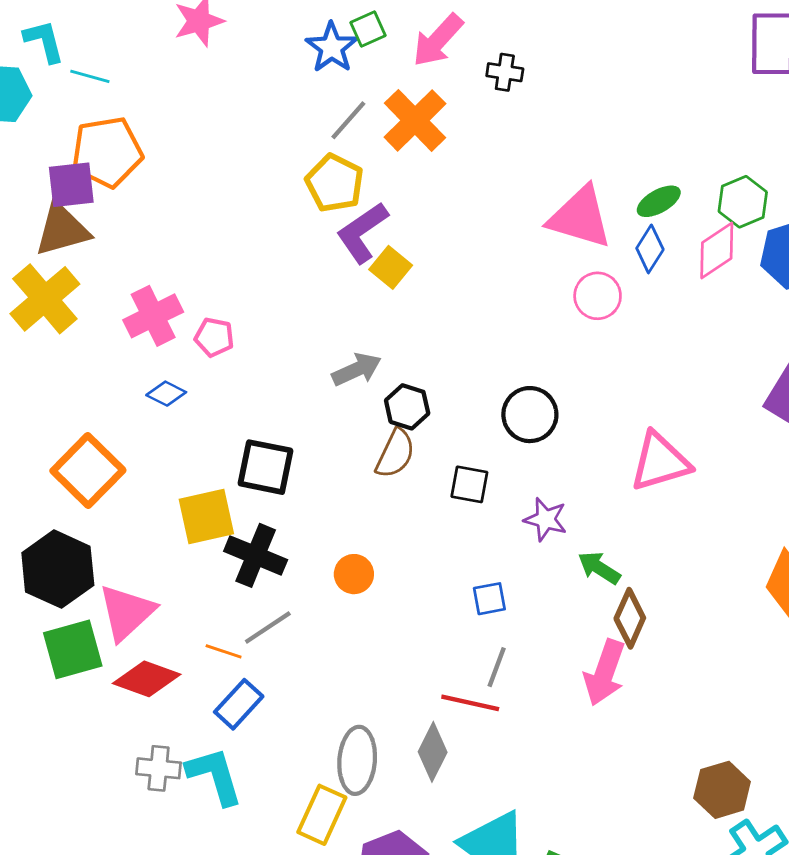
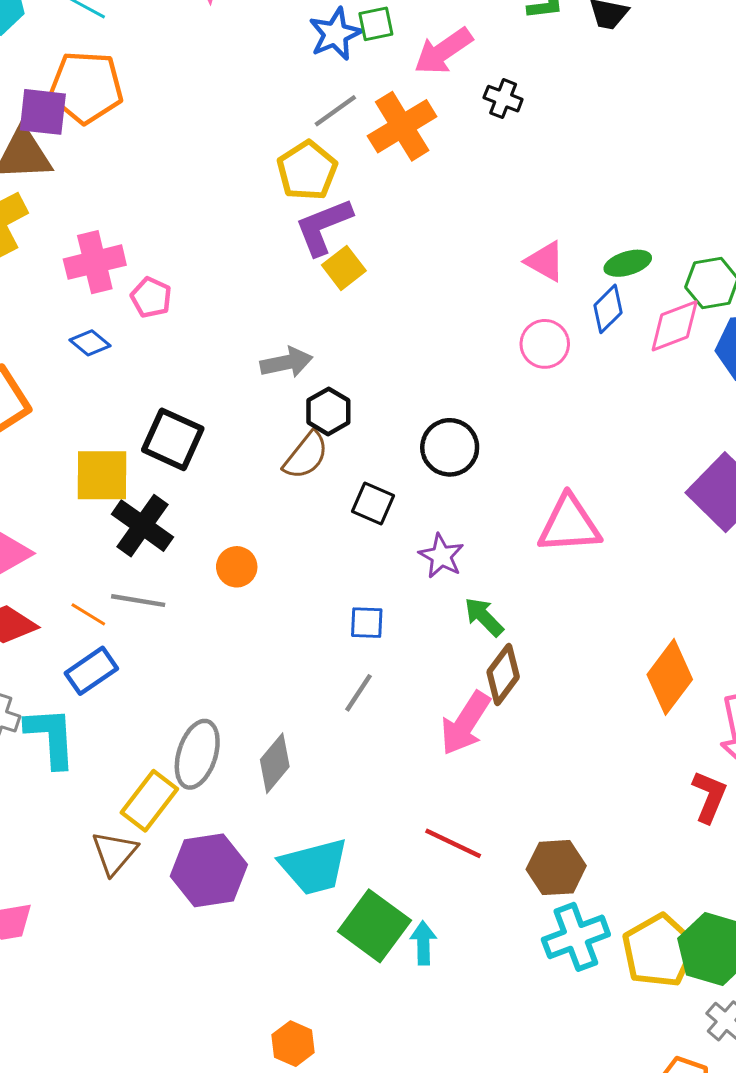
pink triangle: (580, 217) -> (545, 261), size x0.6
gray line: (268, 627) -> (138, 601), turned 30
red line: (470, 703) -> (453, 843), moved

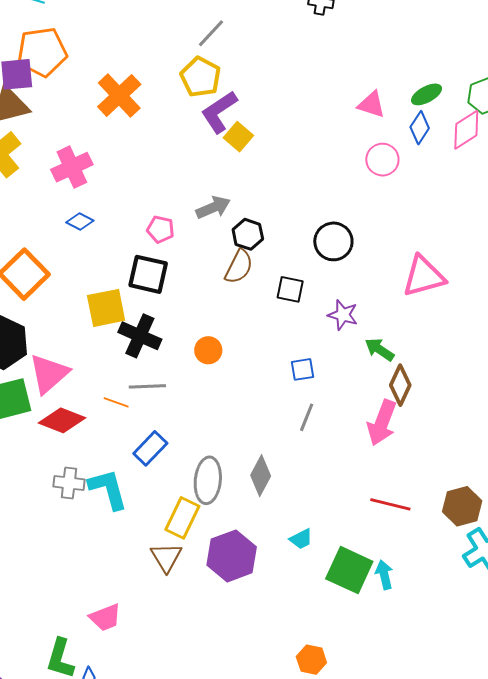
orange cross: (402, 126) -> (119, 96), moved
pink pentagon: (151, 297) -> (161, 229), moved
blue rectangle: (91, 671) -> (150, 448), moved
cyan trapezoid: (314, 867) -> (301, 539), size x0.5

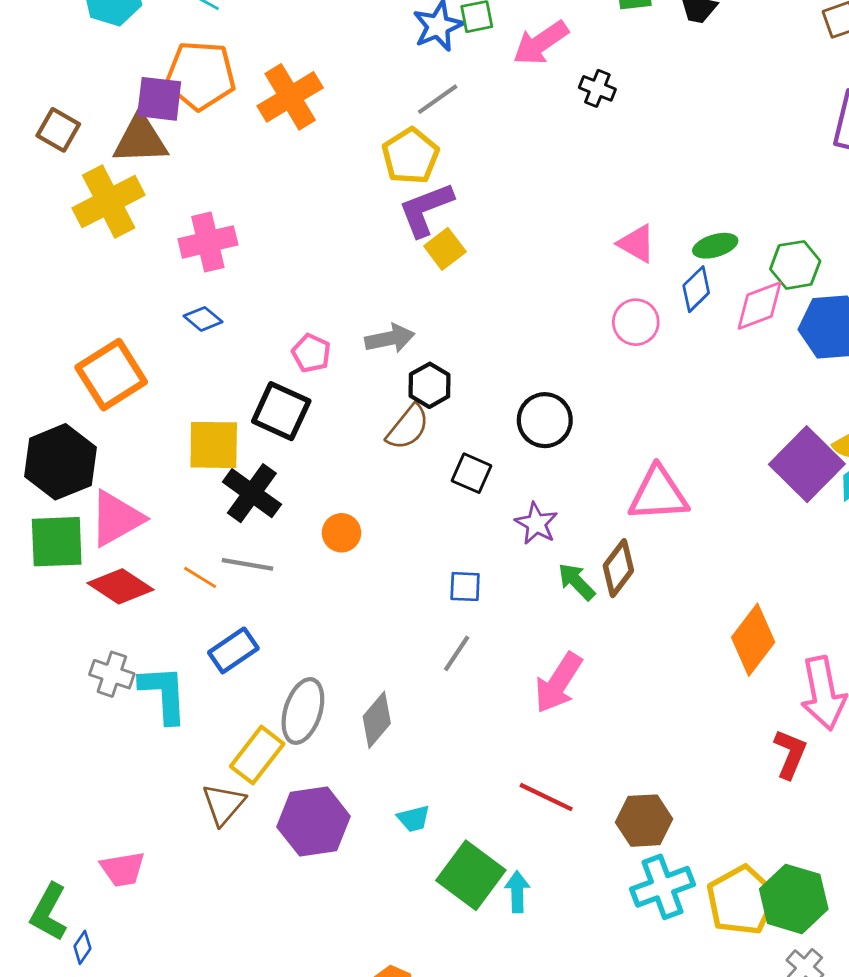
orange cross: (119, 96) -> (290, 97), moved
brown diamond: (400, 385) -> (618, 568), moved

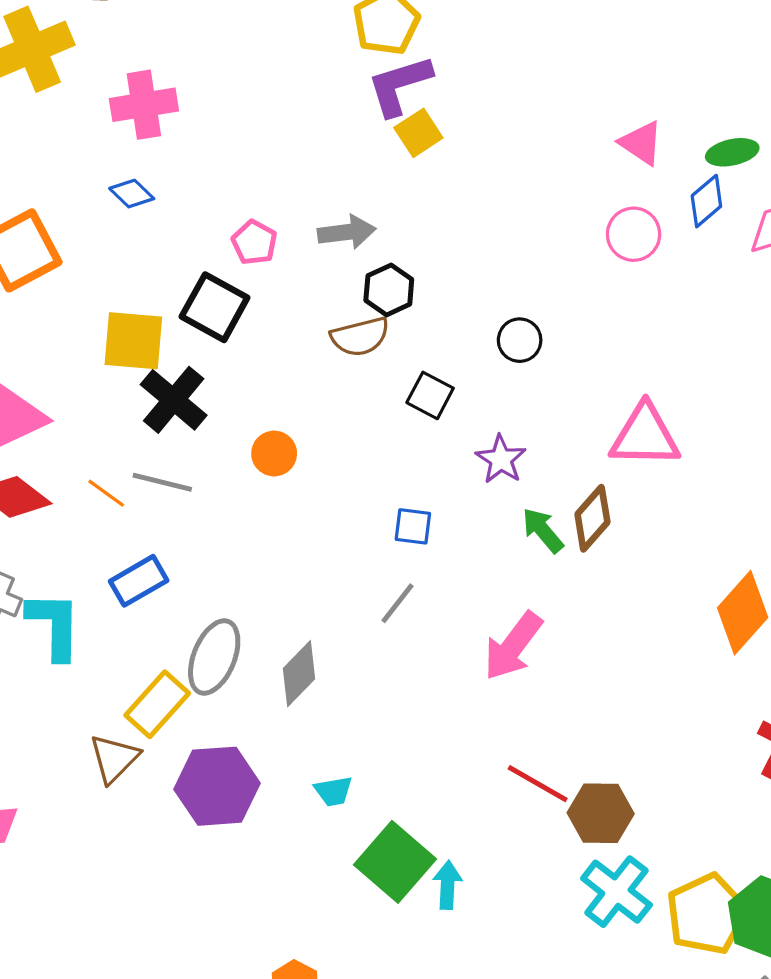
black circle: (545, 420) -> (520, 340), size x0.7
brown semicircle: (408, 427) -> (360, 337), turned 33
red line: (546, 797) -> (538, 784), moved
cyan cross: (663, 887) -> (616, 892), turned -36

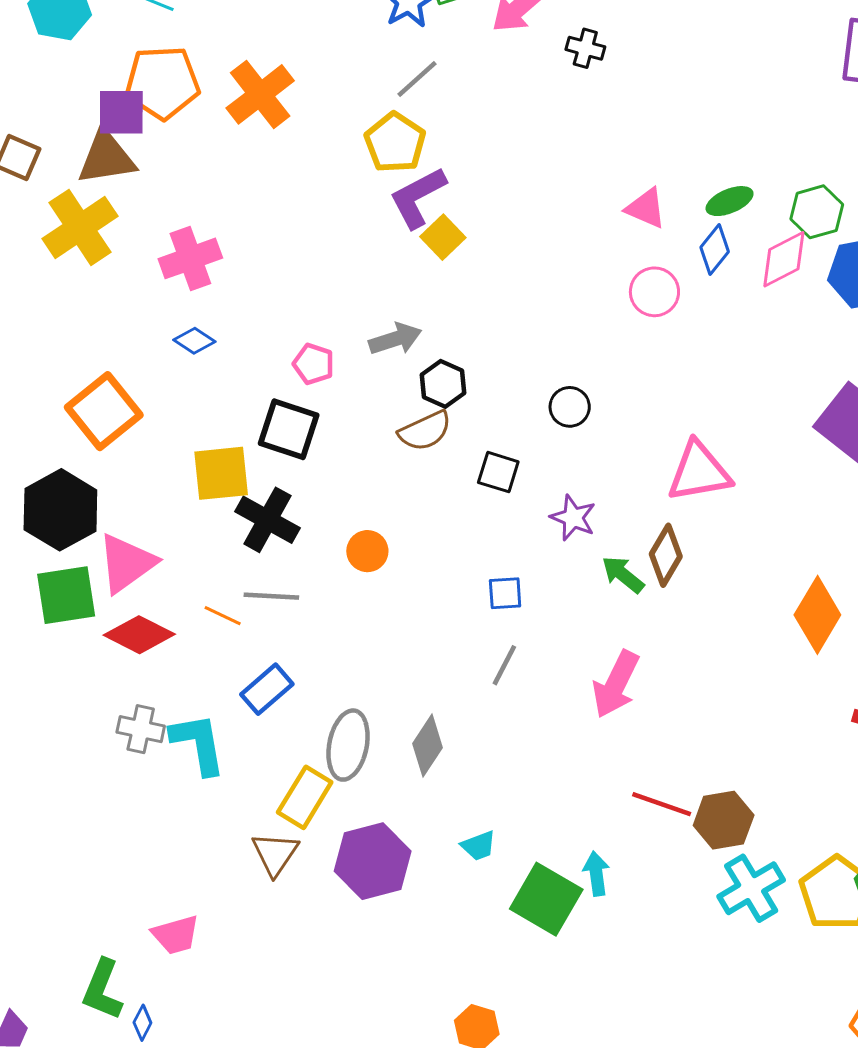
cyan arrow: (447, 885) -> (596, 874), moved
cyan cross: (616, 892) -> (751, 888), turned 32

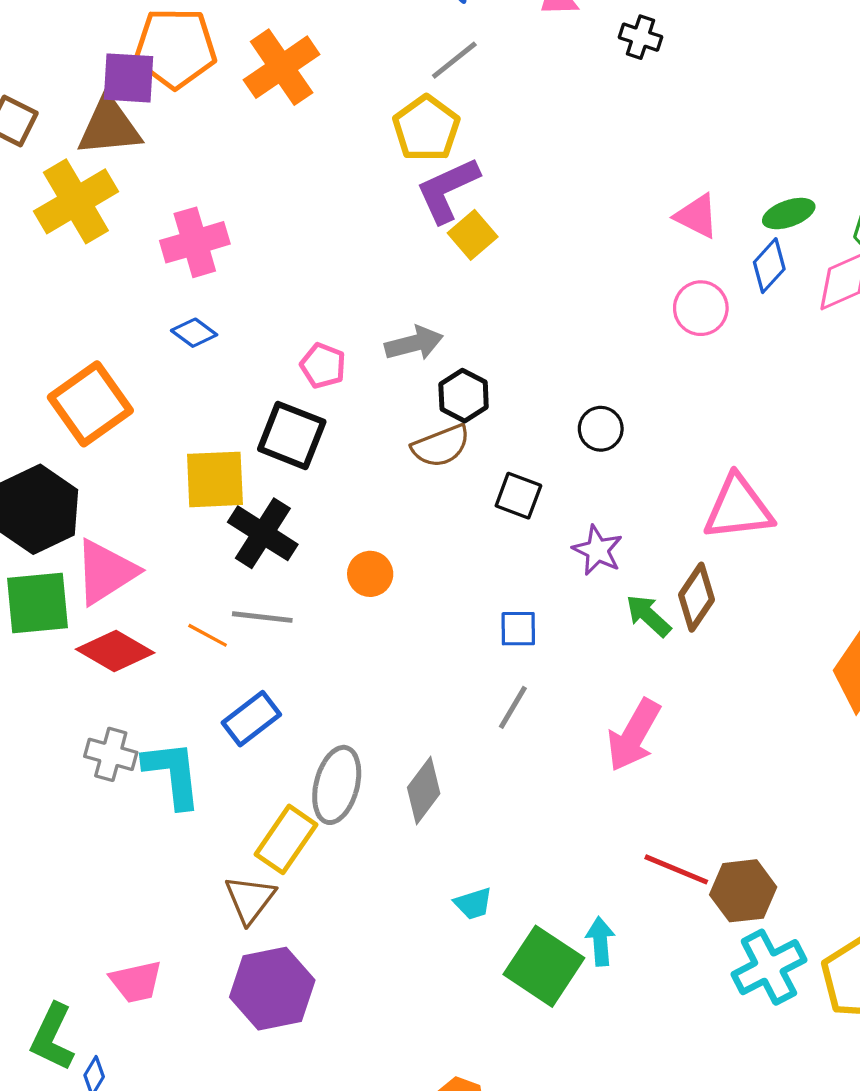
purple hexagon: (373, 861) -> (272, 989), moved

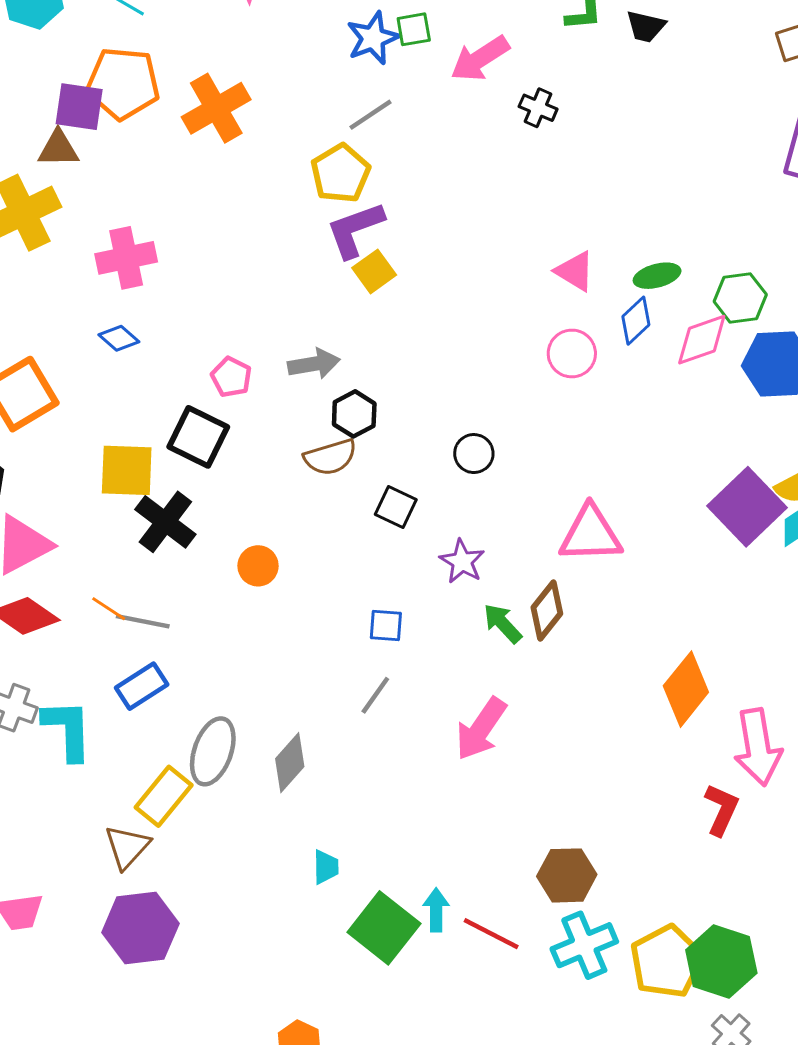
brown triangle: (109, 127) -> (58, 149), size x0.7
gray line: (262, 617) -> (143, 621), moved
red line: (676, 869) -> (491, 934), moved
cyan trapezoid: (473, 904) -> (326, 867), turned -78

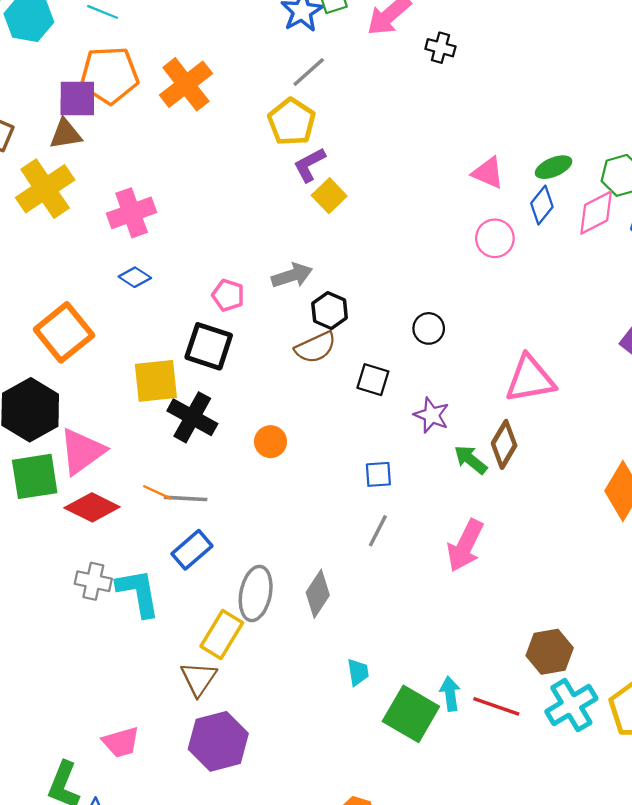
purple L-shape: (355, 230) -> (309, 165), size x0.7

